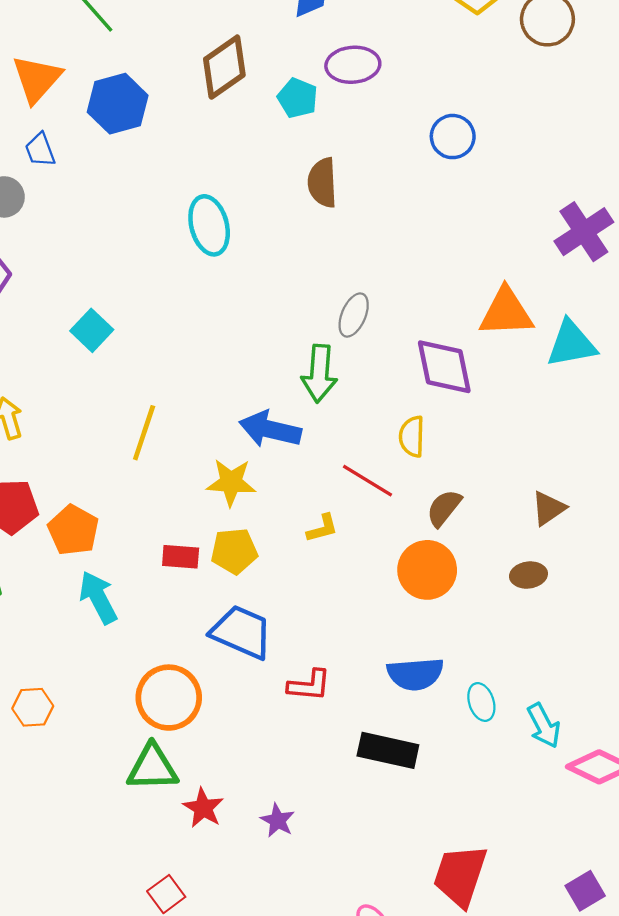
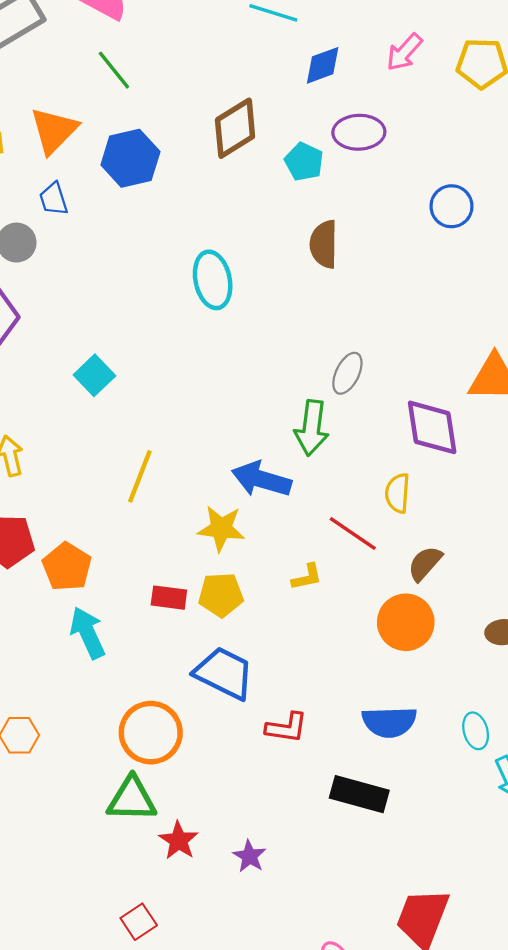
cyan ellipse: (481, 702) -> (476, 731), moved

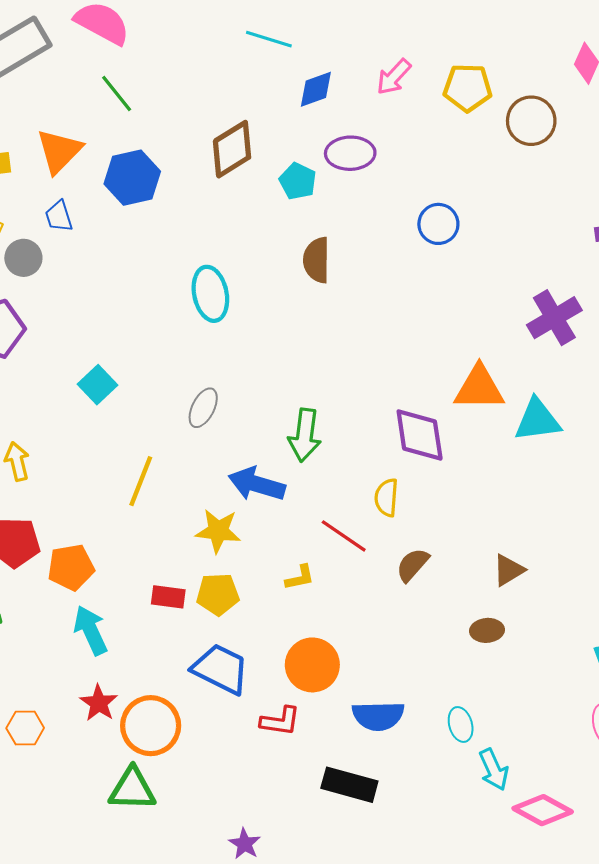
gray ellipse: (347, 373) -> (203, 408), moved
orange pentagon: (67, 567) -> (71, 567), turned 30
orange circle: (406, 622) -> (312, 665), moved
red star: (179, 841) -> (99, 703), moved

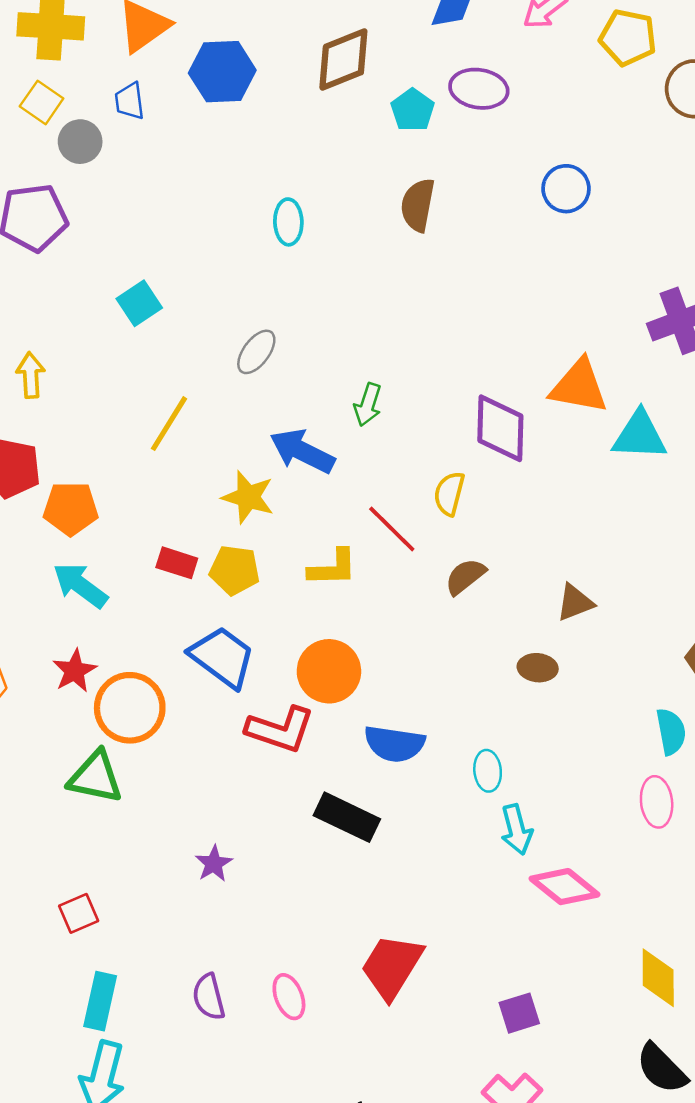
cyan ellipse: (210, 294) -> (288, 222), size x0.7
green arrow: (305, 435) -> (368, 405), size x0.7
yellow L-shape: (300, 578) -> (333, 568), size x1.4
cyan arrow: (91, 630) -> (80, 585), turned -39
red L-shape: (280, 721) -> (280, 729), size x1.4

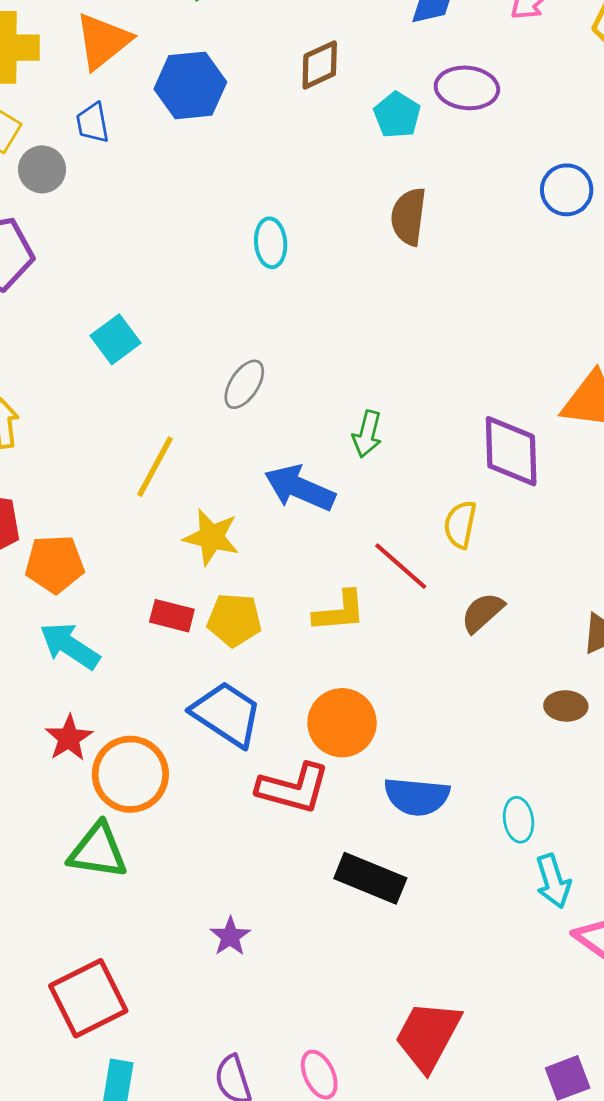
brown diamond: (343, 60) -> (320, 65), size x0.7
yellow star: (248, 497) -> (211, 537), moved
red square: (79, 913) -> (88, 998), size x1.8

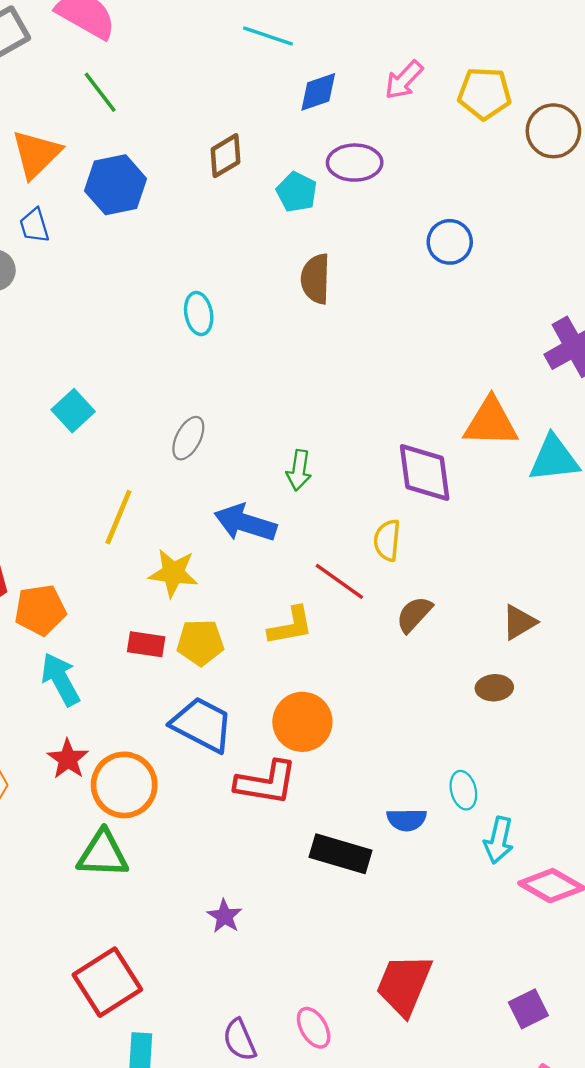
cyan arrow: (70, 646) -> (60, 679), turned 34
blue semicircle: (417, 796) -> (407, 820), moved, size x0.7
cyan arrow: (553, 881) -> (499, 840), turned 36

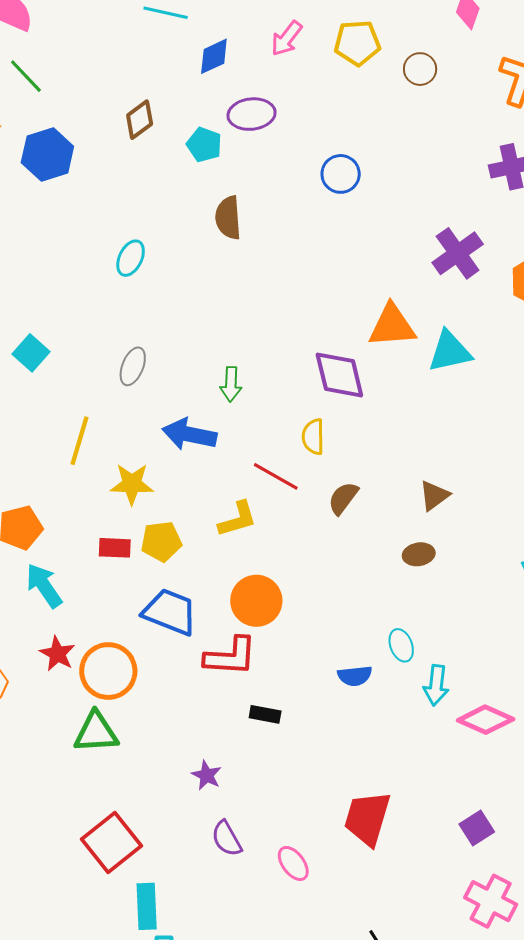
brown circle: (553, 131) -> (420, 69), size x0.7
cyan ellipse: (199, 314) -> (131, 258), turned 42
black rectangle: (341, 854) -> (265, 714), moved, size x0.6
purple semicircle: (240, 1040) -> (227, 839), moved

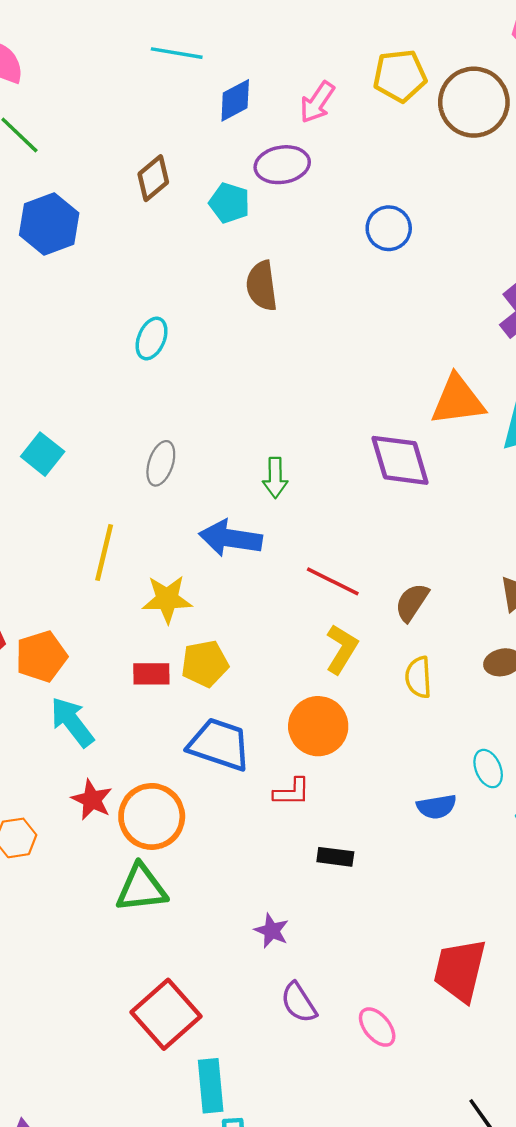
pink arrow: (287, 38) -> (317, 102), moved
brown circle: (420, 69) -> (474, 102), size x1.8
yellow semicircle: (313, 437) -> (418, 677), moved
yellow L-shape: (238, 519) -> (342, 649), moved, turned -39
red L-shape: (230, 656) -> (292, 792), size x0.6

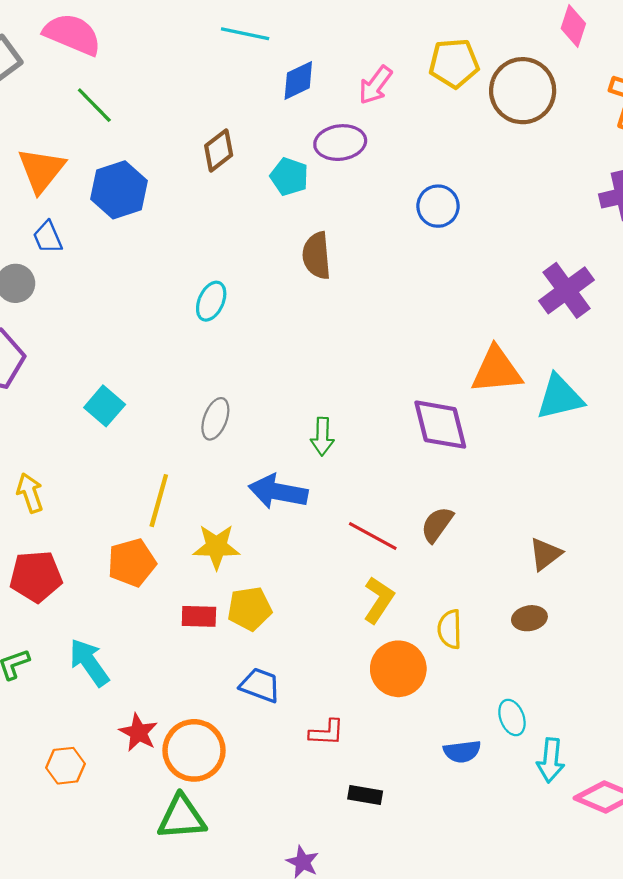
brown semicircle: (412, 602) -> (437, 525), moved
orange pentagon: (41, 656) -> (132, 563), moved
cyan arrow: (72, 722) -> (89, 662), moved
orange circle: (318, 726) -> (398, 669), moved
blue trapezoid: (219, 744) -> (260, 685), size x0.7

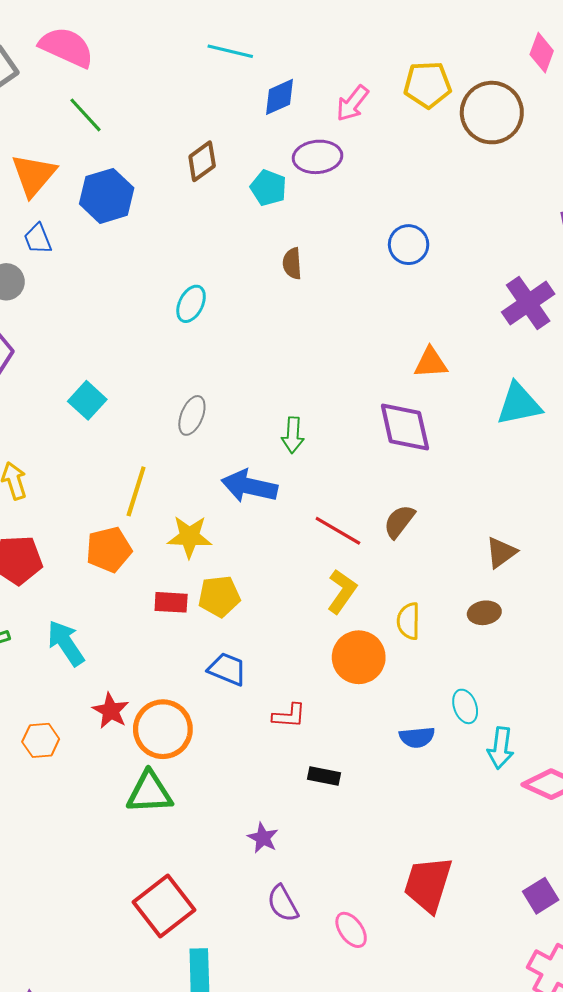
blue circle: (438, 206) -> (409, 245), moved
brown semicircle: (317, 256) -> (292, 263), size x0.7
orange triangle: (497, 370) -> (431, 363), moved, size x0.7

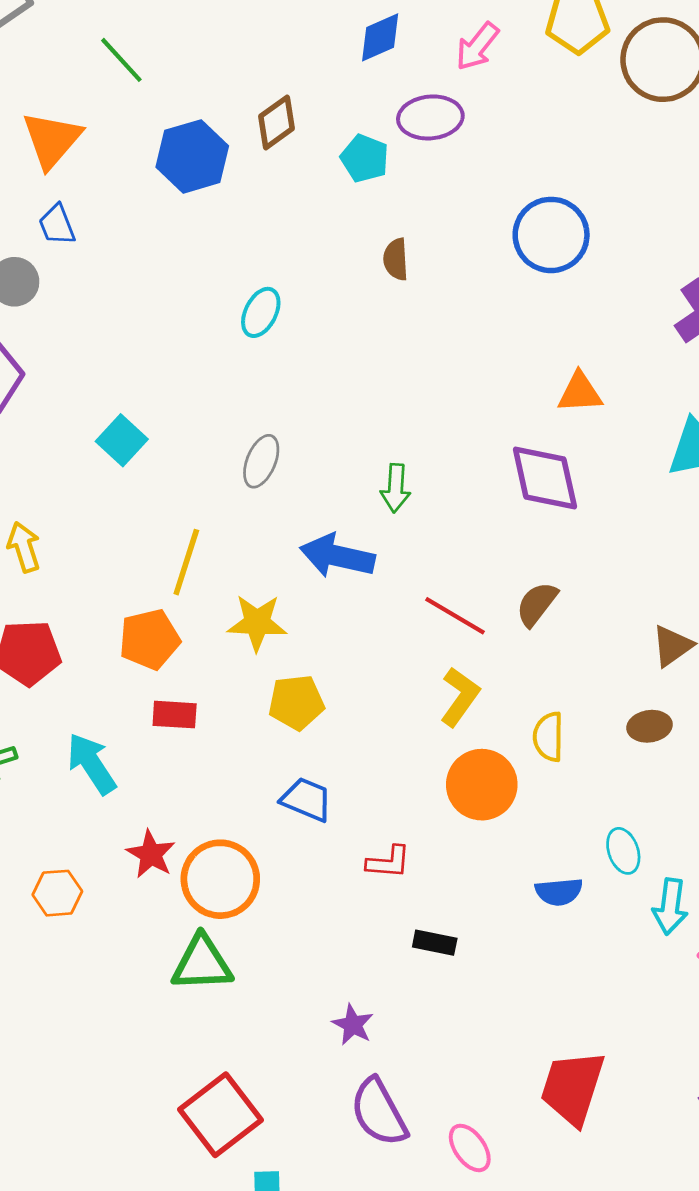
blue hexagon: (107, 196) -> (192, 156), moved
blue circle: (409, 245) -> (551, 235), size x1.4
red rectangle: (171, 602) -> (175, 715), moved
purple semicircle: (283, 903) -> (379, 1112), size x1.4

